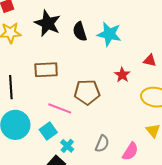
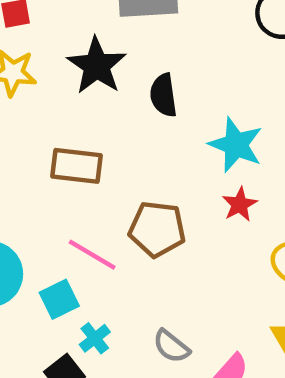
cyan star: (109, 34) -> (236, 145), moved
gray semicircle: (102, 144) -> (171, 346), turned 96

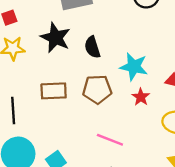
brown pentagon: (157, 229) -> (97, 89), moved
pink line: (92, 255) -> (110, 140), moved

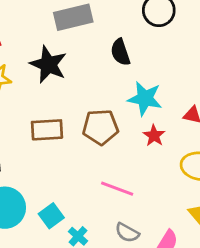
black semicircle: (92, 47) -> (120, 52), moved

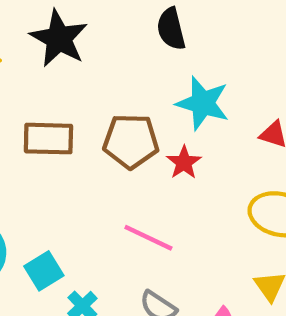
red star: (154, 136) -> (184, 162), moved

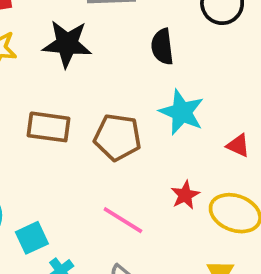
black star: (59, 38) -> (67, 44), turned -30
red star: (184, 162) -> (185, 195), moved

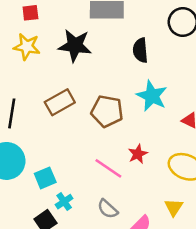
brown rectangle: (49, 127) -> (60, 102), turned -40
red star: (185, 195) -> (138, 154), moved

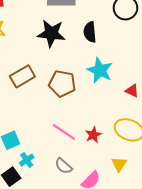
black star: (75, 46) -> (51, 33), moved
red star: (138, 154) -> (93, 135), moved

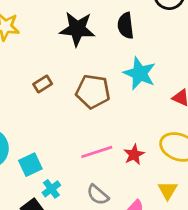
brown rectangle: (22, 76) -> (43, 84), size x0.6
pink line: (64, 132) -> (97, 152), turned -50

